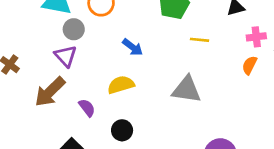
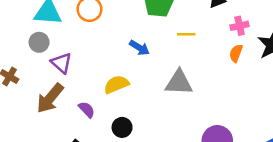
gray circle: (74, 29) -> (39, 42), moved
blue arrow: (133, 47) -> (139, 48), moved

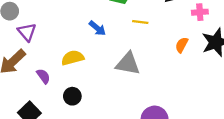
pink cross: (240, 26) -> (200, 12), moved

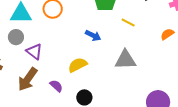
yellow line: (140, 22) -> (128, 22), turned 32
orange semicircle: (182, 45) -> (167, 34), turned 40

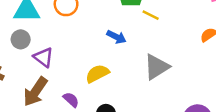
yellow line: (128, 22) -> (151, 15), moved
gray triangle: (125, 60) -> (157, 67), turned -30

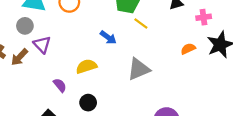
brown arrow: (35, 92) -> (19, 57), moved, size x0.7

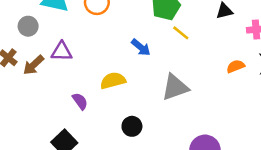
gray circle: (25, 26) -> (28, 26), moved
purple triangle: (42, 45) -> (62, 52), turned -48
black circle: (88, 103) -> (132, 126), moved

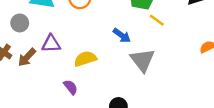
yellow semicircle: (113, 81) -> (85, 59), moved
gray triangle: (175, 87) -> (142, 60), moved, turned -44

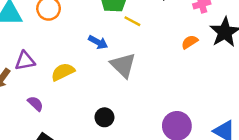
purple semicircle: (71, 87) -> (35, 104), moved

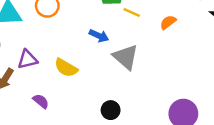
orange semicircle: (190, 42) -> (168, 22), moved
yellow semicircle: (63, 72) -> (66, 68), turned -120

